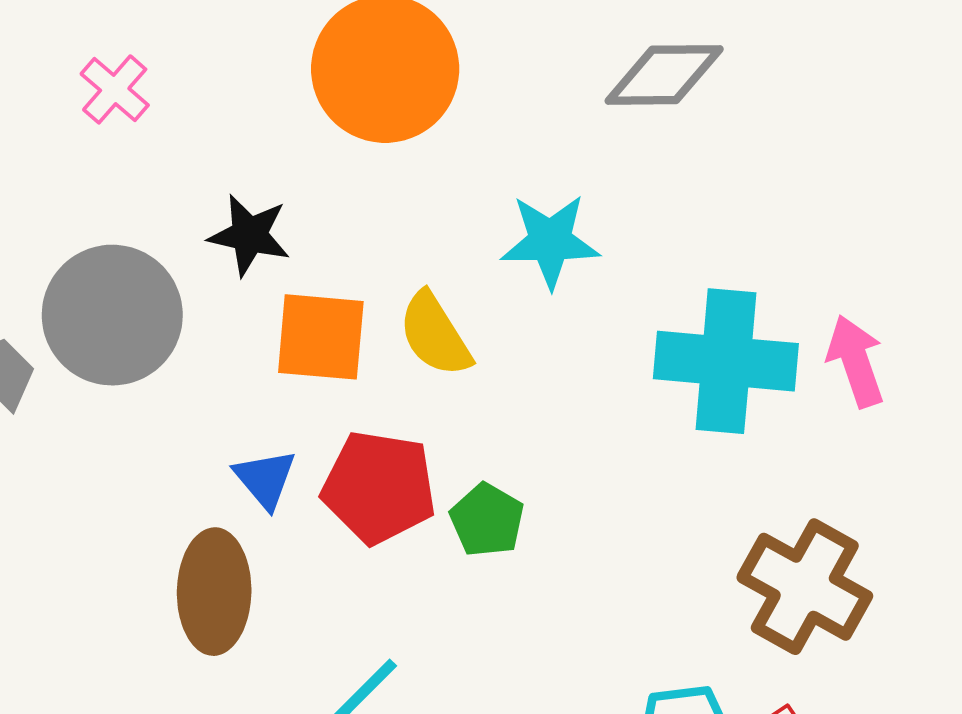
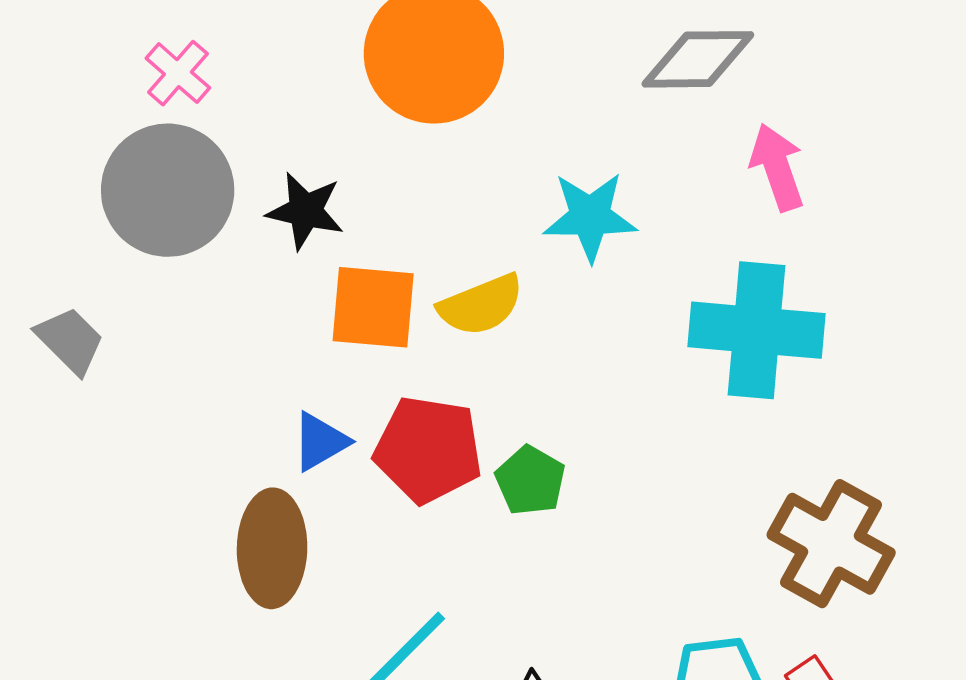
gray circle: (112, 315) -> (168, 190), moved
yellow semicircle: (435, 334) -> (481, 305), turned -80
pink arrow: (856, 361) -> (777, 167), moved
blue triangle: (265, 479) -> (320, 442), turned 40

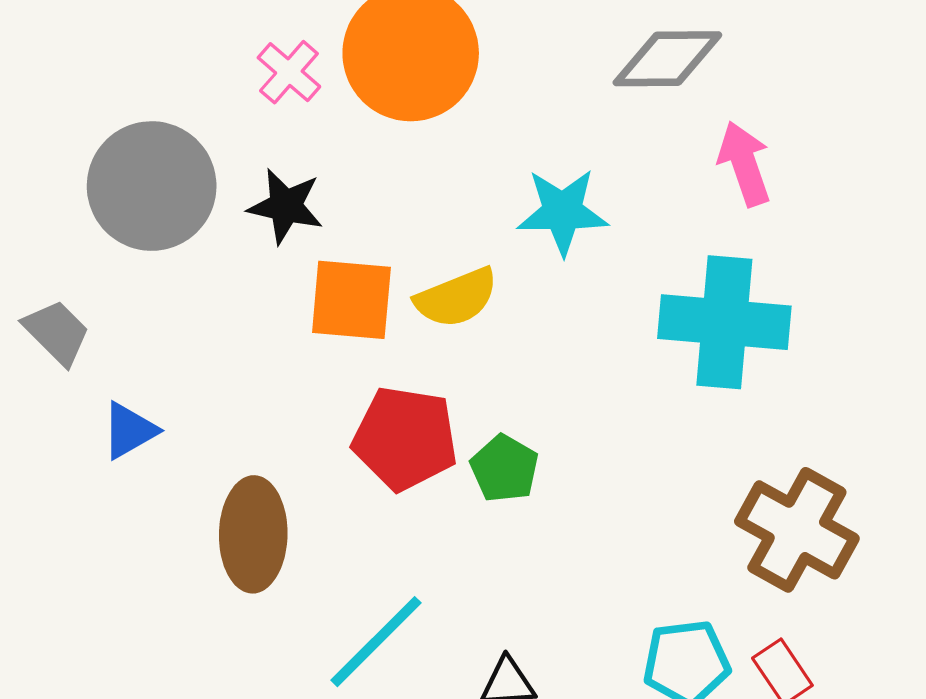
pink cross: (178, 73) -> (289, 72), moved
blue triangle: (320, 442) -> (129, 431), moved

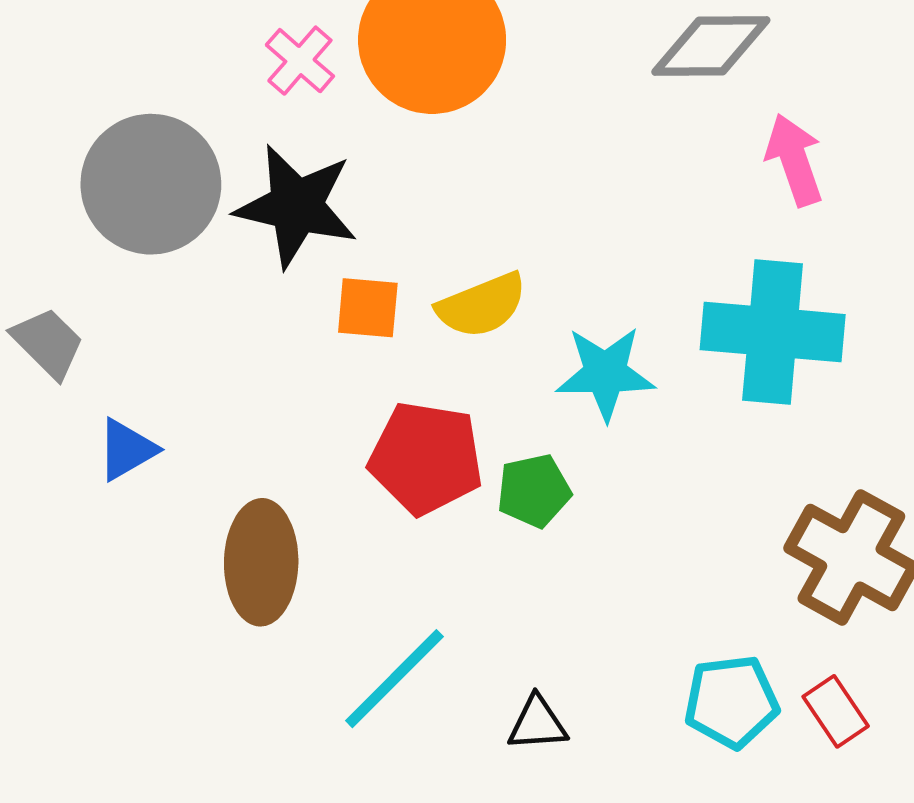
black star: (286, 206) -> (296, 206), size x1.5
cyan star: (562, 212) -> (605, 373), moved
orange square: (351, 300) -> (368, 308), size x0.7
green pentagon: (504, 468) -> (534, 491), turned 30

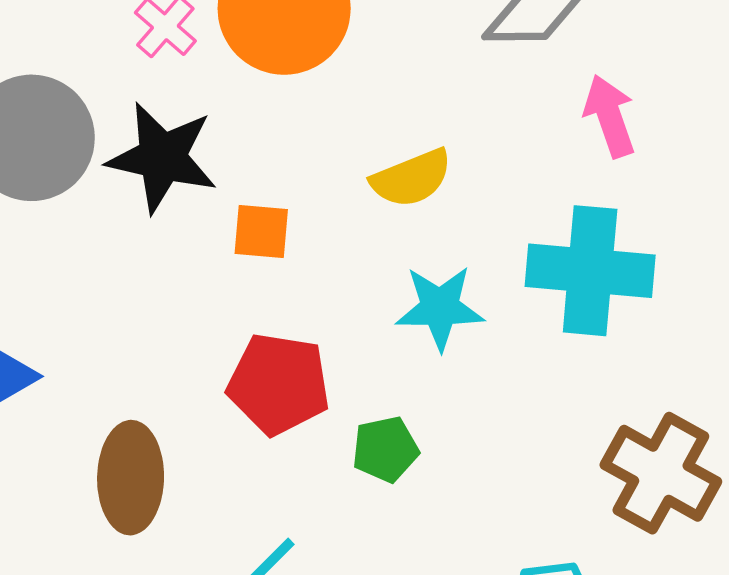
yellow semicircle: (482, 305) -> (411, 178), moved
orange square: (368, 308) -> (261, 232), moved
green pentagon: (534, 491) -> (385, 449), moved

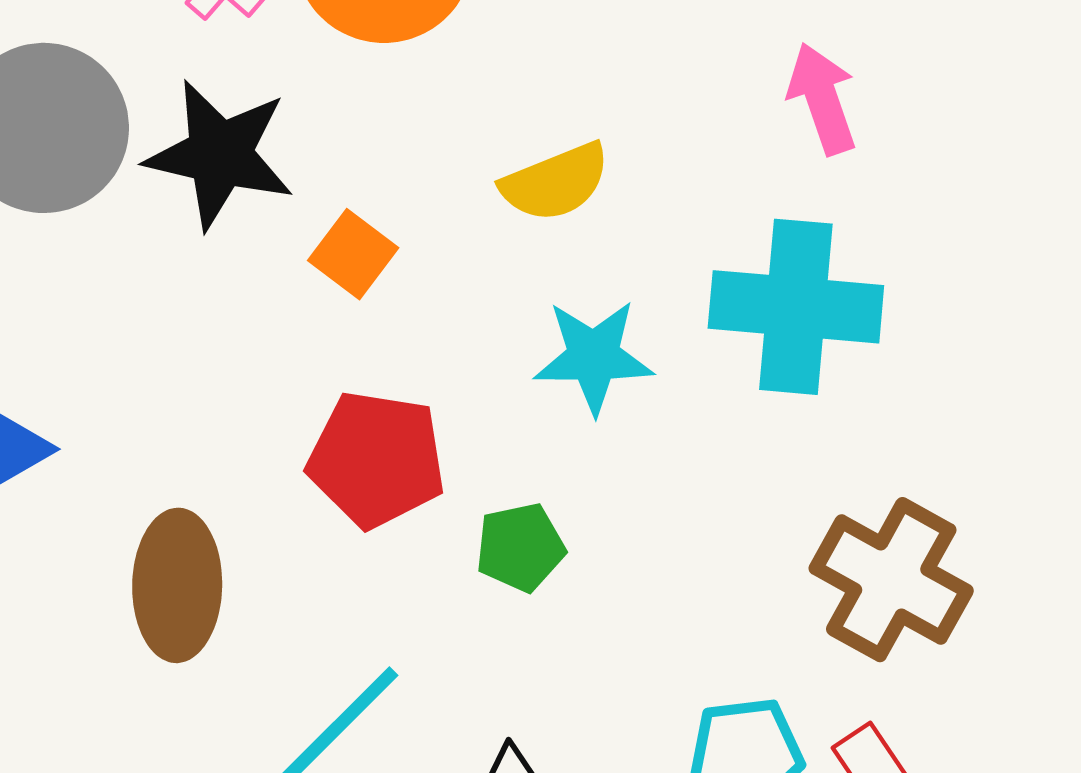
orange square: (261, 232) -> (353, 254), turned 32

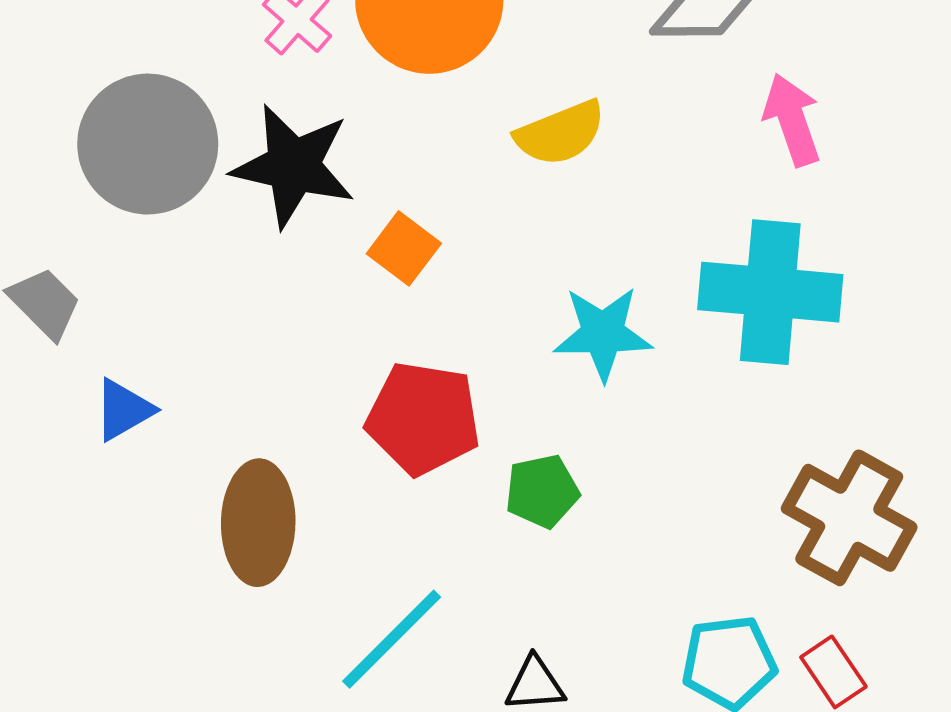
yellow semicircle: (555, 182) -> (560, 133), moved

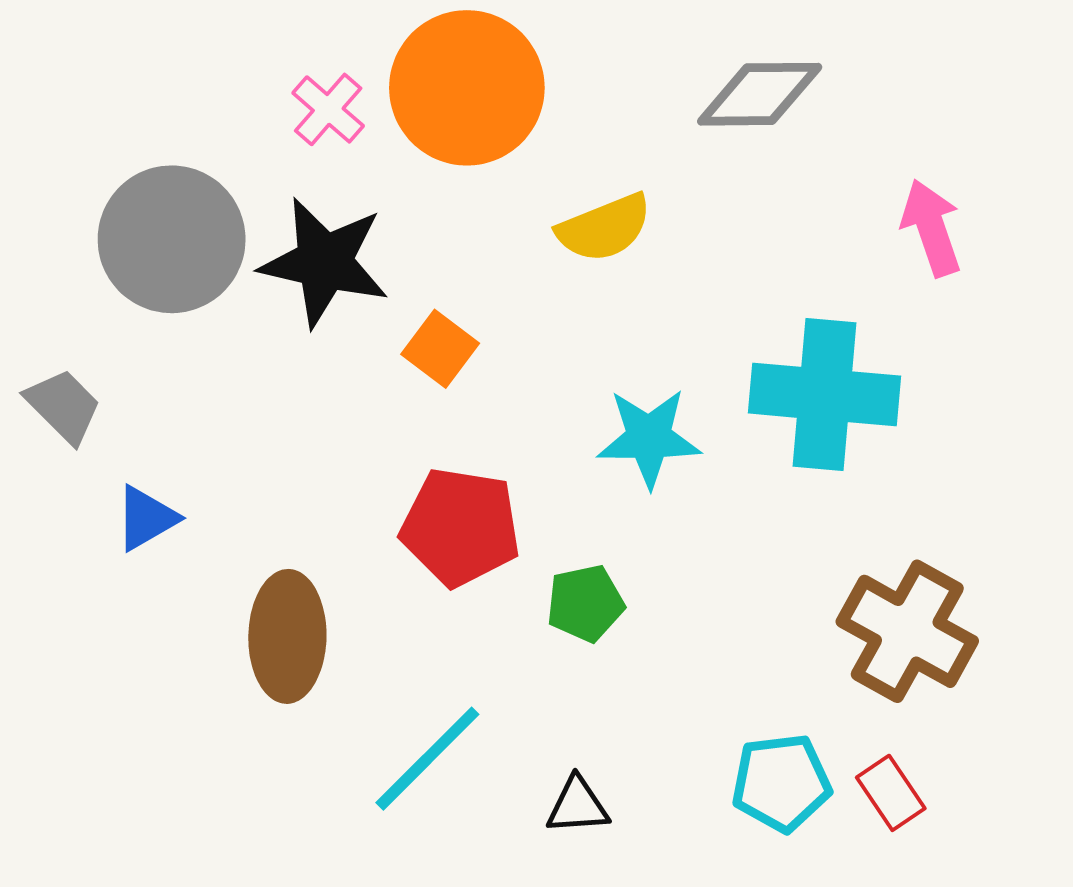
pink arrow: (792, 120) -> (931, 228), moved

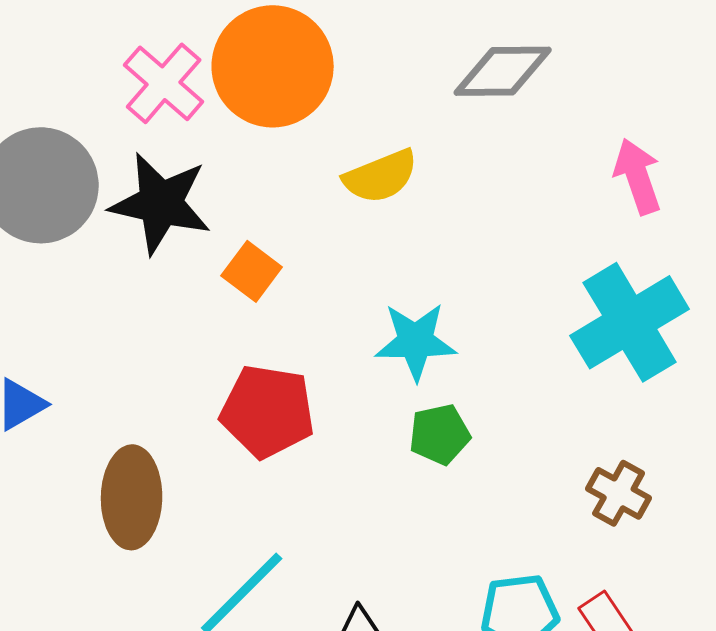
pink cross: (328, 109) -> (164, 83), size x1.4
cyan cross: (825, 395) -> (630, 322), moved, turned -36
green pentagon: (585, 603) -> (440, 434), moved
brown cross: (907, 631) -> (619, 493), size x0.6

